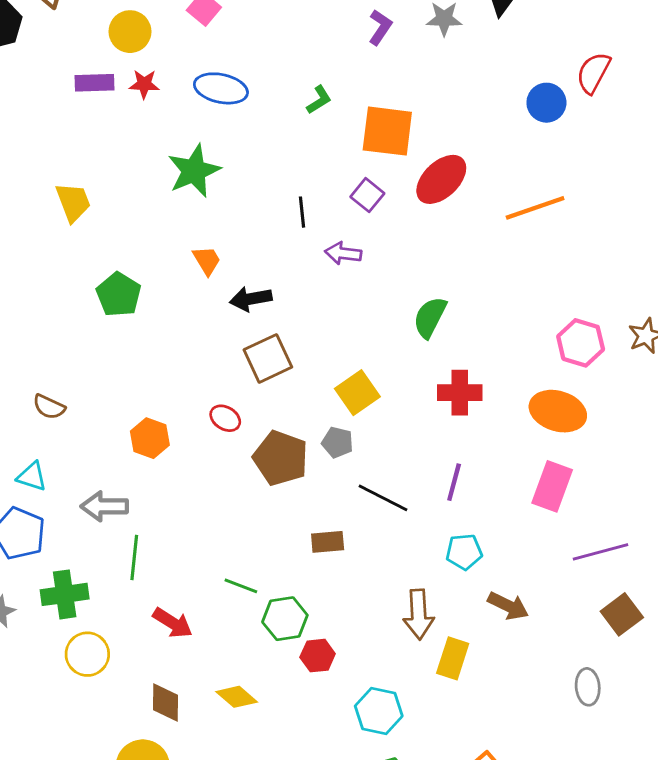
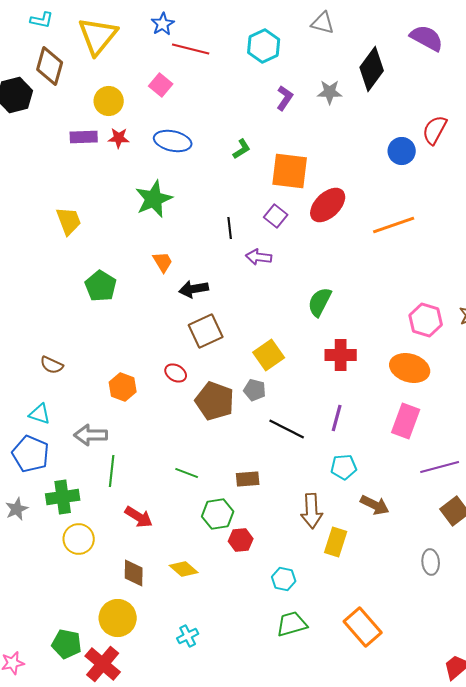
brown rectangle: (328, 542) -> (248, 479), moved
green line: (241, 586) -> (187, 473), moved
cyan hexagon: (379, 711) -> (284, 579), size x0.7

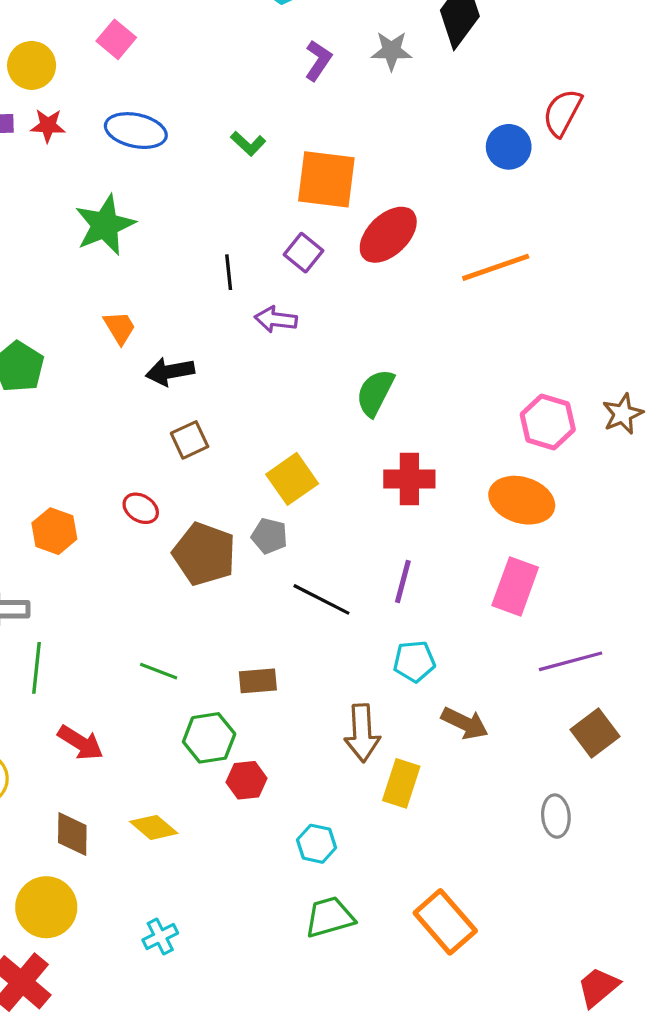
green L-shape: (242, 149) -> (248, 144), turned 75
brown square: (206, 331) -> (190, 440), size x0.7

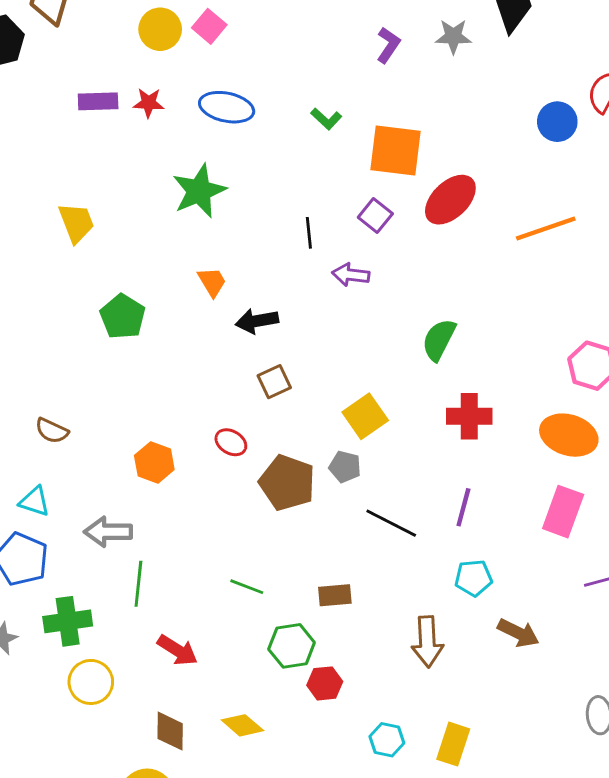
yellow circle: (32, 65) -> (160, 29), moved
yellow rectangle: (401, 783) -> (453, 744), moved

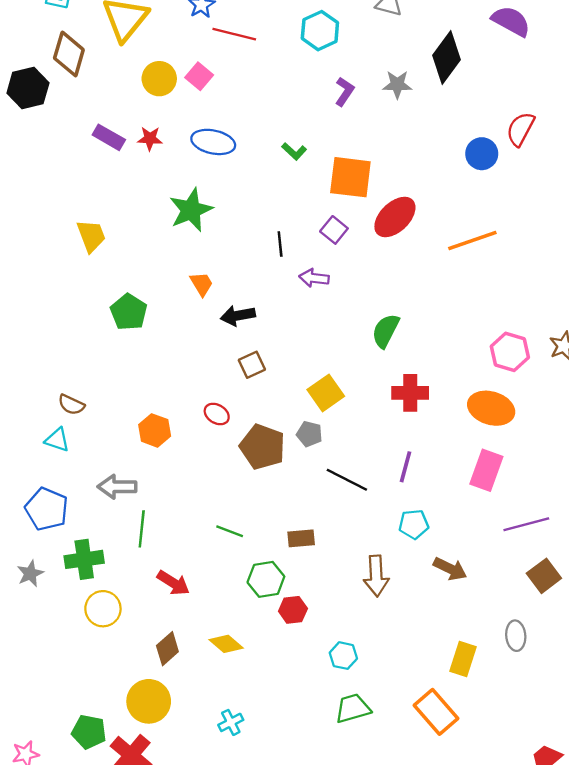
purple rectangle: (98, 101) -> (109, 137), turned 32
cyan triangle: (34, 501) -> (57, 440), moved
brown diamond: (170, 731) -> (167, 649), turned 48
yellow rectangle: (453, 744) -> (463, 659), moved

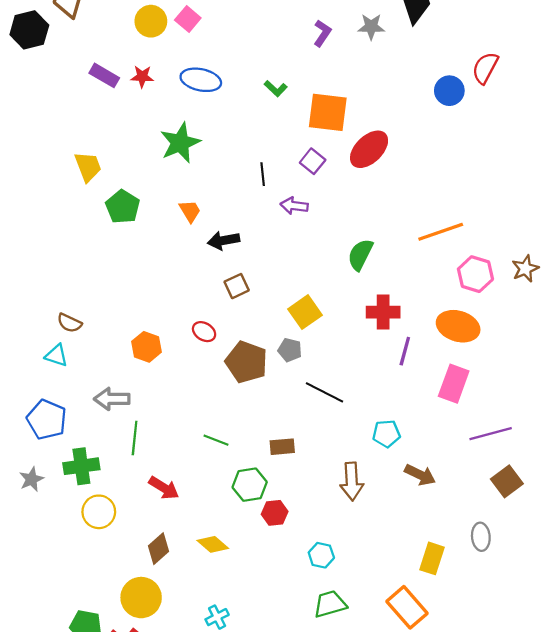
orange line: (472, 240) -> (441, 232), moved
green pentagon: (129, 312) -> (123, 207), moved
purple line: (406, 467) -> (405, 351), moved

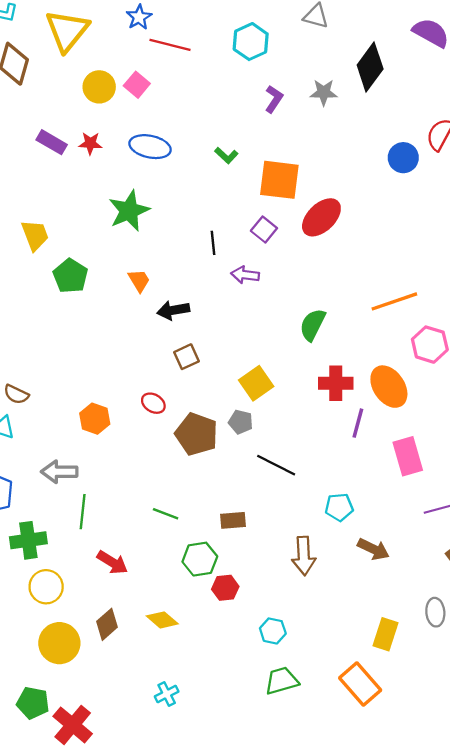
orange ellipse: (458, 326) -> (389, 387), moved, turned 39
pink rectangle: (454, 384) -> (408, 456), turned -36
yellow circle: (141, 598) -> (59, 643), moved

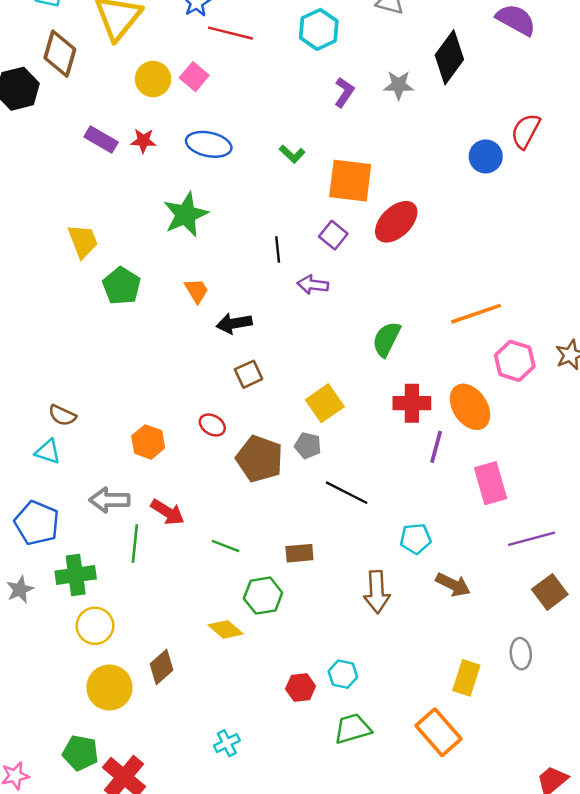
red arrow: (112, 562) -> (168, 512), moved
red hexagon: (225, 588) -> (301, 687), moved
yellow diamond: (162, 620) -> (226, 629), moved

